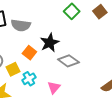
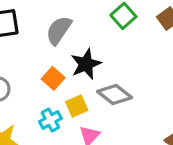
gray semicircle: (21, 25) -> (59, 30), moved, turned 114
yellow square: (13, 69) -> (77, 106), moved

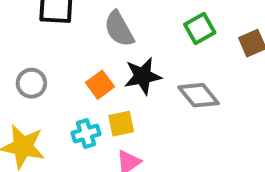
gray semicircle: (59, 30) -> (119, 29), turned -76
gray diamond: (115, 95) -> (199, 95), moved

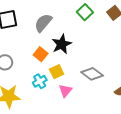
gray semicircle: (119, 29) -> (43, 23), turned 84
gray diamond: (199, 95) -> (92, 74), moved

